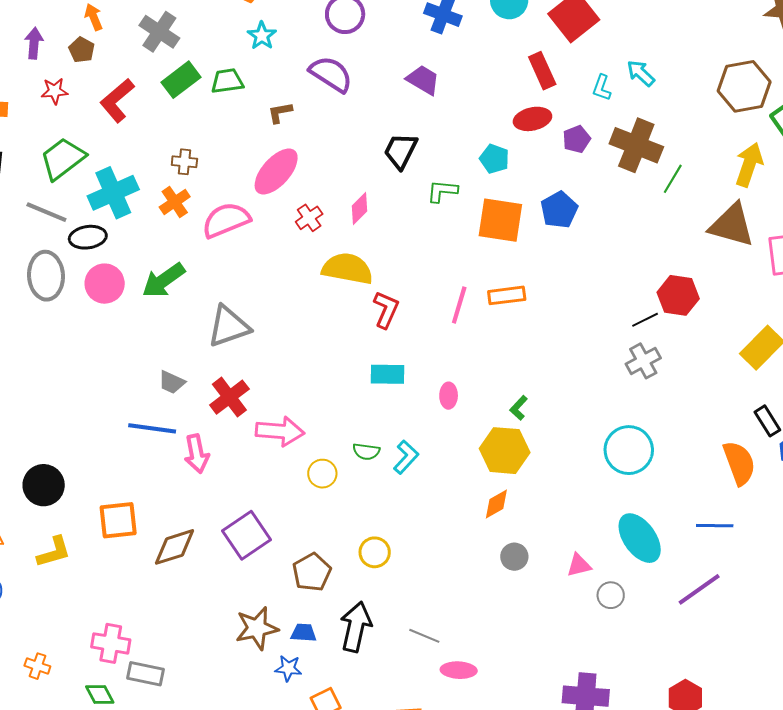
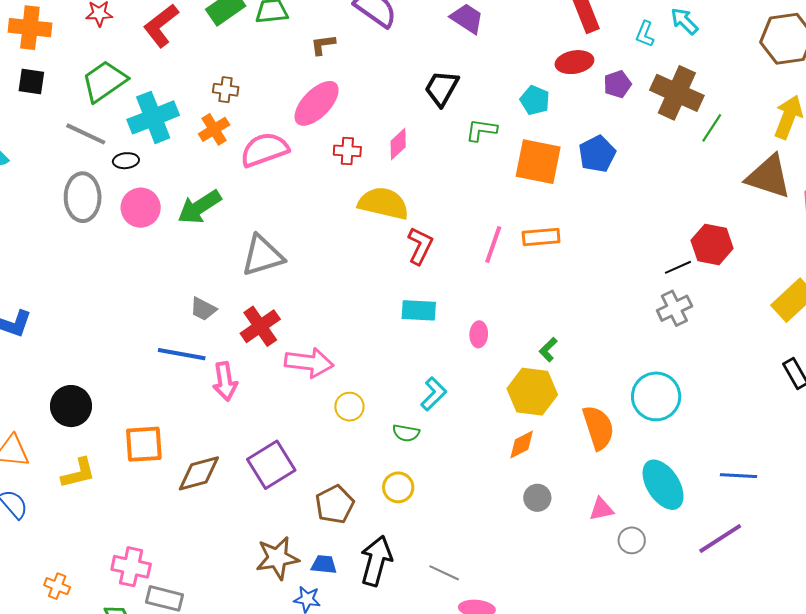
red cross: (309, 218) -> (347, 151), turned 36
black ellipse: (88, 237) -> (126, 161), size x0.7
green semicircle: (366, 451) -> (406, 433), moved
orange semicircle: (739, 463) -> (598, 428), moved

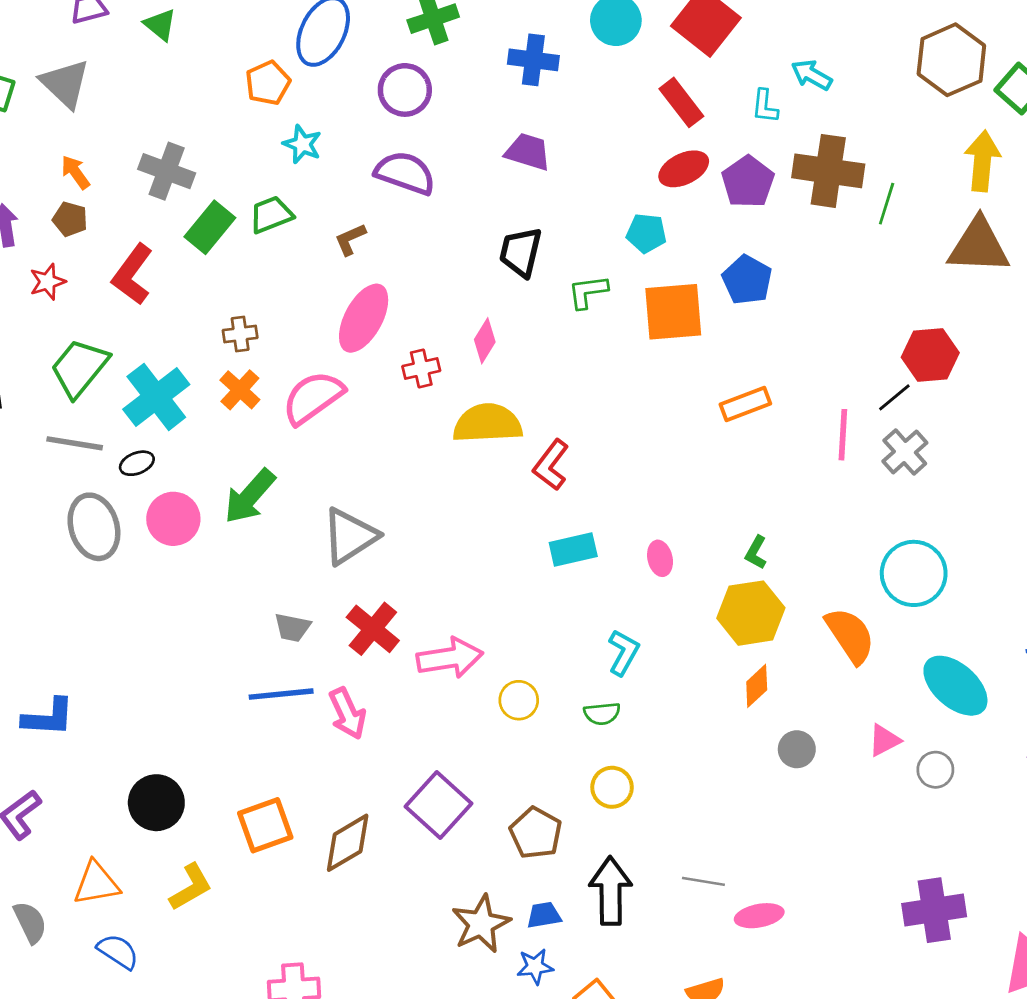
purple pentagon: (617, 84) -> (748, 182), size x1.4
orange rectangle: (541, 237) -> (745, 404), moved
pink line: (493, 244) -> (843, 435), moved
red L-shape: (420, 246) -> (551, 465), turned -153

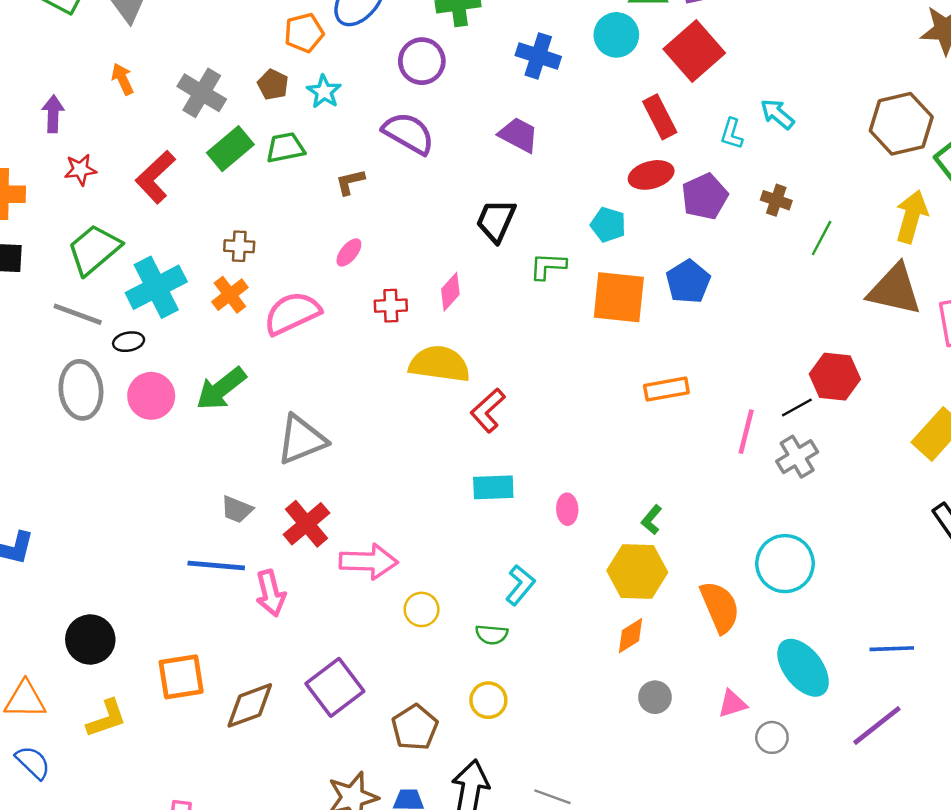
brown cross: (828, 171) -> (776, 200), size x0.5
brown pentagon: (70, 219) -> (273, 85), moved
pink ellipse: (364, 318) -> (349, 252), size x0.5

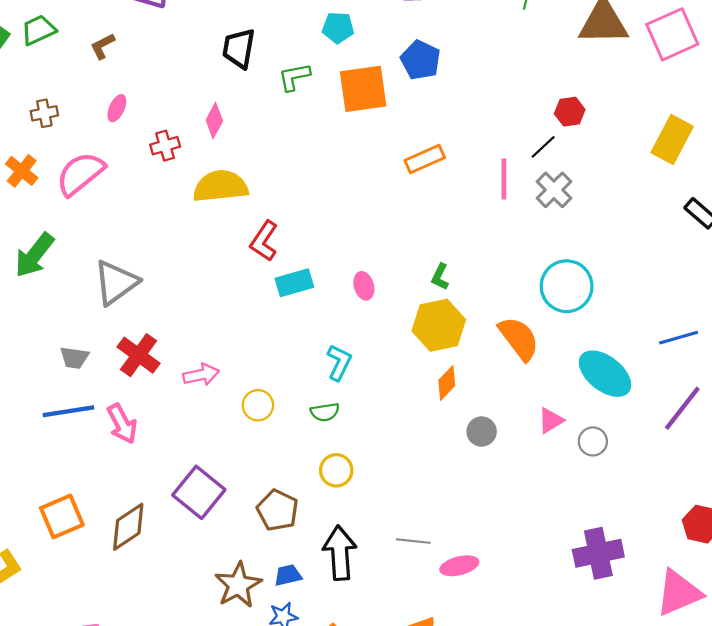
brown cross: (239, 246) -> (44, 113), moved
red hexagon: (835, 377) -> (570, 112), size x0.7
red L-shape: (488, 410) -> (264, 241), moved
pink arrow: (369, 562) -> (201, 375), size x0.7

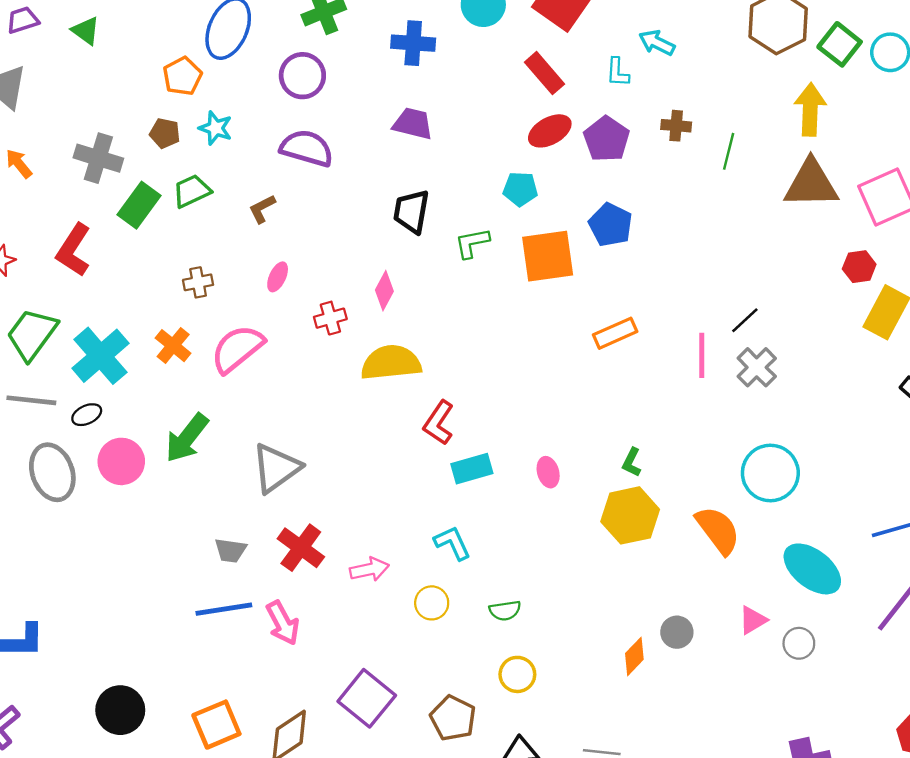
red hexagon: (570, 112) -> (859, 267), moved
cyan L-shape: (339, 362) -> (452, 543), moved, turned -51
orange diamond: (447, 383) -> (634, 656), moved

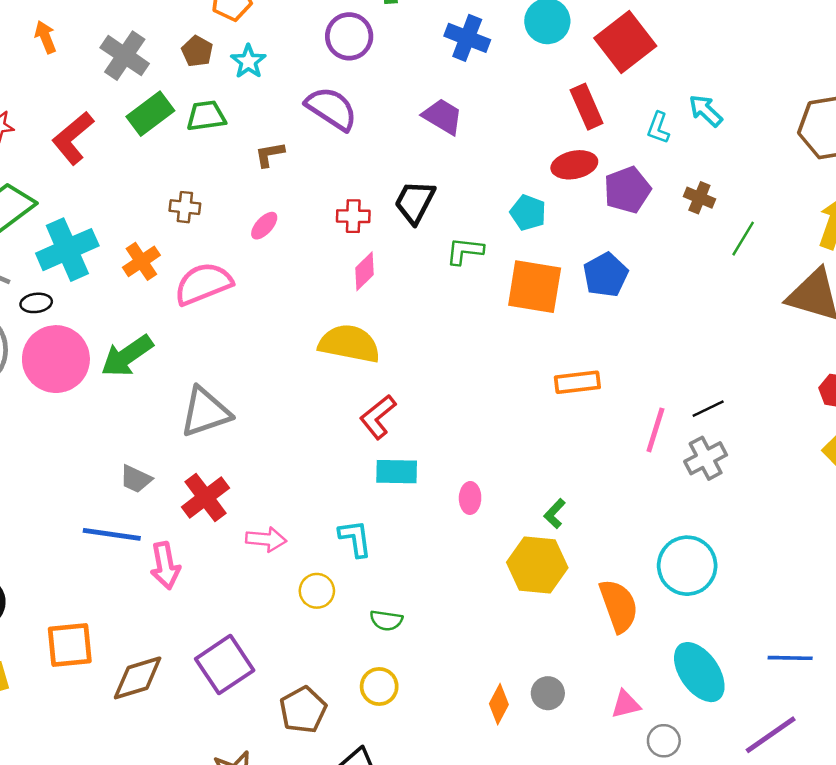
red cross: (330, 318) -> (353, 216), moved
pink circle: (121, 461) -> (56, 359), size x1.4
orange diamond: (634, 656) -> (499, 704), turned -33

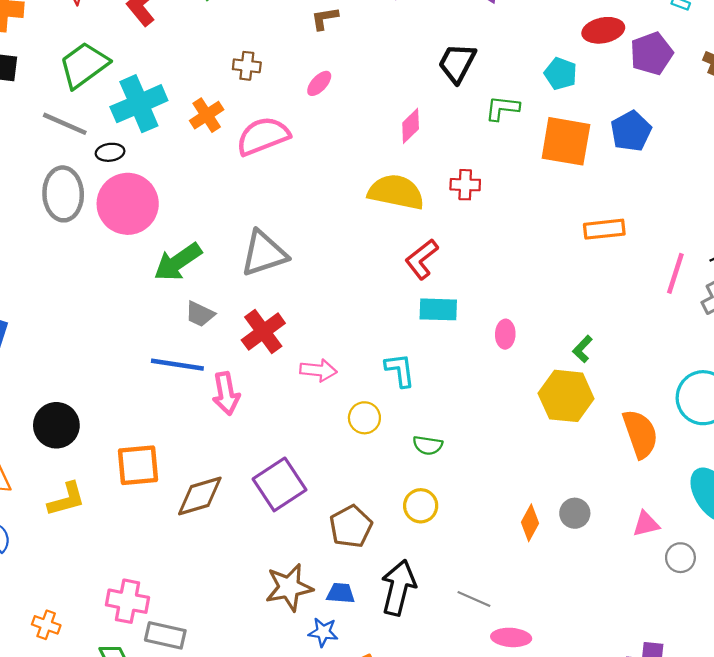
red cross: (353, 216) -> (465, 185), moved
green arrow: (127, 356) -> (178, 262), moved

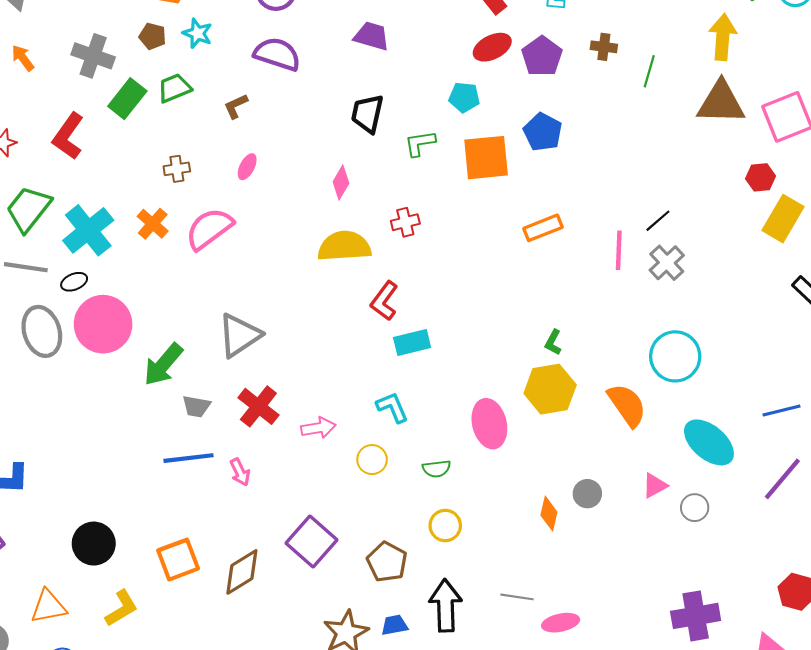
pink ellipse: (505, 334) -> (489, 424), moved, size x1.8
pink arrow: (226, 393) -> (240, 472), size x0.7

